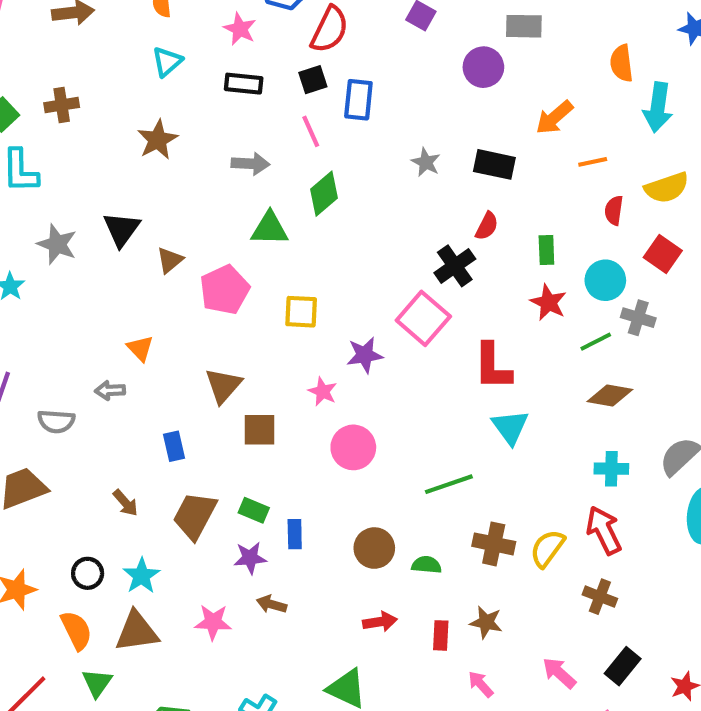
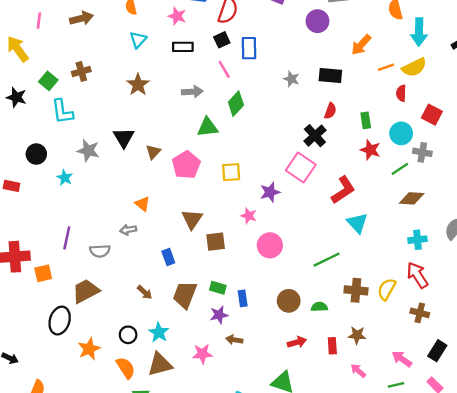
yellow semicircle: (667, 188) -> (414, 67), moved
red L-shape: (493, 366) -> (343, 190), turned -116

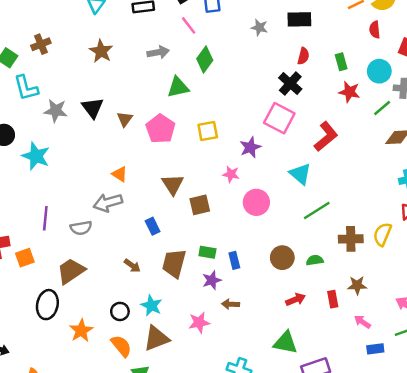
gray star: (88, 151) -> (56, 111), moved
cyan star: (65, 178) -> (36, 156), size x1.6
cyan triangle: (357, 223) -> (300, 174), moved
gray arrow: (128, 230) -> (108, 203), size x1.6

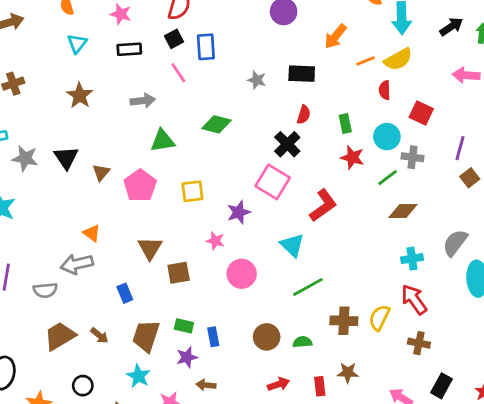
green diamond: (205, 60) -> (217, 124), moved, turned 65
brown trapezoid: (71, 271) -> (60, 336), moved
cyan star: (151, 305) -> (138, 376), moved

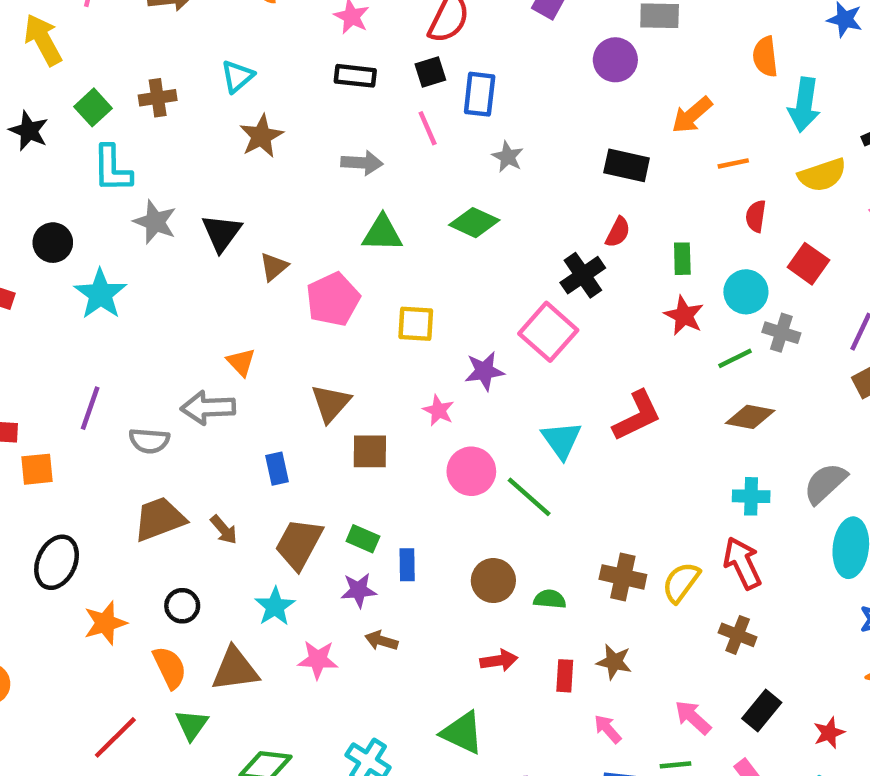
cyan triangle: (77, 44) -> (237, 76), moved
yellow semicircle: (398, 59) -> (822, 175), moved
gray star: (257, 80) -> (508, 157), moved
red L-shape: (323, 205) -> (637, 416), moved
green line: (308, 287) -> (529, 497), moved, turned 60

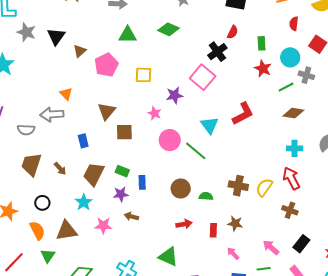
brown trapezoid: (160, 519) -> (31, 164), turned -50

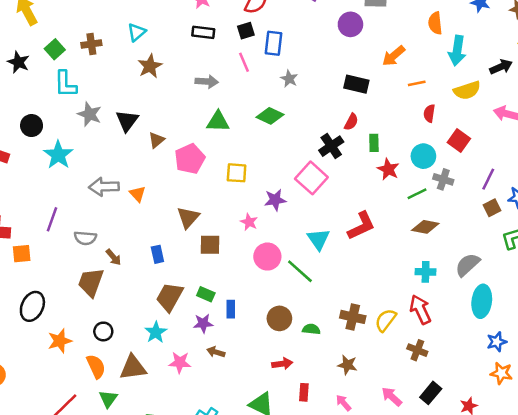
green rectangle: (262, 43) -> (374, 143), moved
gray arrow: (52, 114) -> (104, 187), moved
brown arrow: (60, 169) -> (113, 257), moved
red rectangle: (213, 230) -> (304, 392), moved

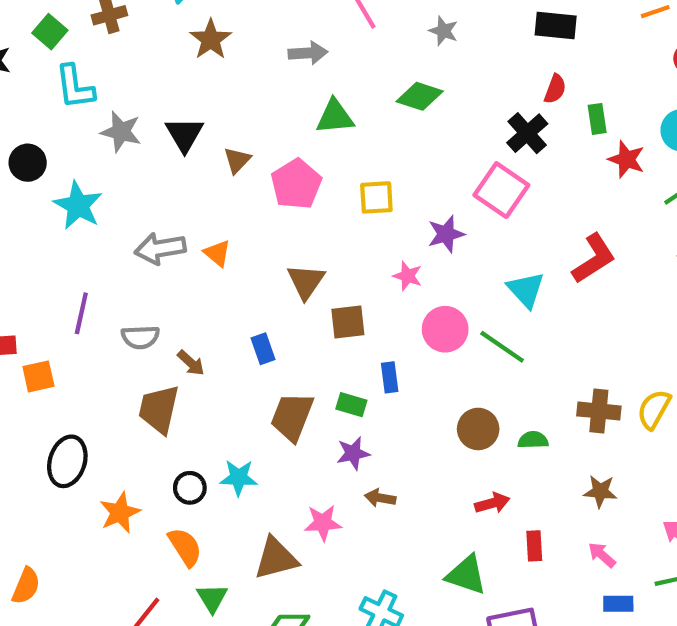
blue rectangle: (231, 309) -> (390, 377), moved
cyan star: (156, 332) -> (239, 478), moved, turned -30
brown triangle: (133, 368) -> (276, 558), moved

